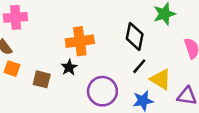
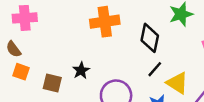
orange cross: (80, 41) -> (105, 22), moved

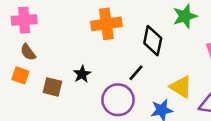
brown semicircle: (13, 49) -> (28, 52), moved
black line: (155, 69) -> (136, 73), moved

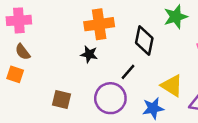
black star: (82, 74) -> (89, 54), moved, turned -30
brown square: (52, 87) -> (62, 99), moved

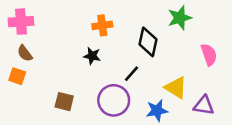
orange cross: (99, 24) -> (102, 25), size x0.7

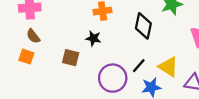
black line: (131, 74) -> (139, 66), moved
brown square: (64, 102) -> (71, 58), moved

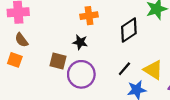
black diamond: (143, 26) -> (129, 30), turned 45
purple circle: (113, 78) -> (81, 74), moved

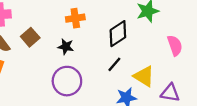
brown square: (58, 61) -> (30, 37), moved, turned 35
black line: (124, 69) -> (114, 64), moved

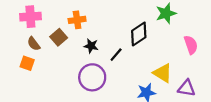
orange cross: (75, 18) -> (77, 20), moved
black line: (114, 64) -> (116, 55), moved

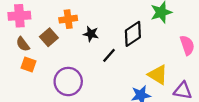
black star: (91, 46) -> (91, 34), moved
orange square: (27, 63) -> (28, 64), moved
purple circle: (92, 77) -> (68, 82), moved

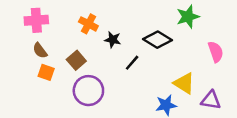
orange cross: (68, 19) -> (88, 24), turned 36
black diamond: (133, 34) -> (157, 40), turned 65
brown square: (49, 37) -> (76, 60), moved

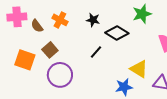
black star: (113, 40) -> (93, 20), moved
brown semicircle: (40, 51) -> (37, 26), moved
orange square: (46, 72) -> (25, 60), size x1.5

